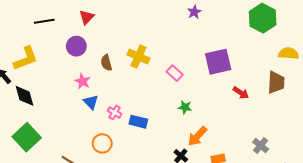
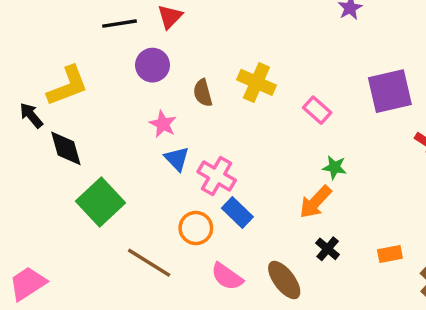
black line: (44, 21) -> (120, 24), moved
pink cross: (115, 112) -> (217, 176), size x1.5
blue rectangle: (138, 122) -> (237, 212), moved, turned 30
orange arrow: (197, 136) -> (315, 202), moved
green square: (27, 137) -> (101, 202), moved

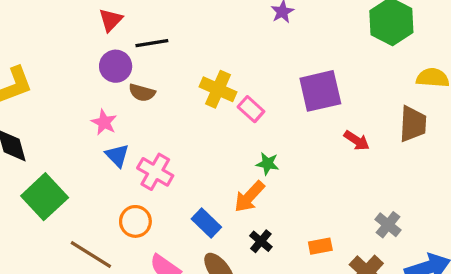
black line: (120, 24) -> (152, 43), moved
purple circle: (153, 65) -> (116, 66), moved
yellow cross: (256, 82) -> (218, 89), moved
brown semicircle: (203, 93) -> (142, 93), turned -60
blue rectangle: (237, 212) -> (206, 223), moved

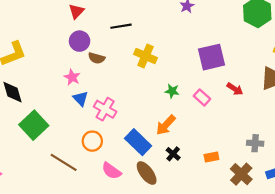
black line: (152, 43) -> (121, 26), moved
pink rectangle: (251, 109) -> (202, 97), moved
green star: (267, 164) -> (172, 91), moved
blue rectangle: (206, 223) -> (138, 142), size x1.4
gray cross: (388, 225) -> (255, 143), turned -35

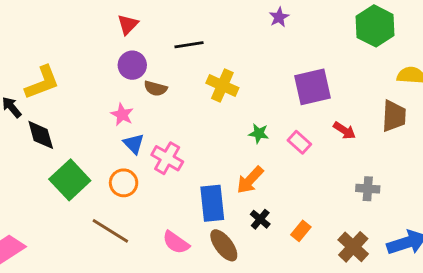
orange circle: (92, 141) -> (124, 183), moved
blue rectangle: (138, 142) -> (212, 203), turned 40
gray cross: (255, 143) -> (368, 189), moved
orange rectangle: (211, 157) -> (301, 231), moved, turned -40

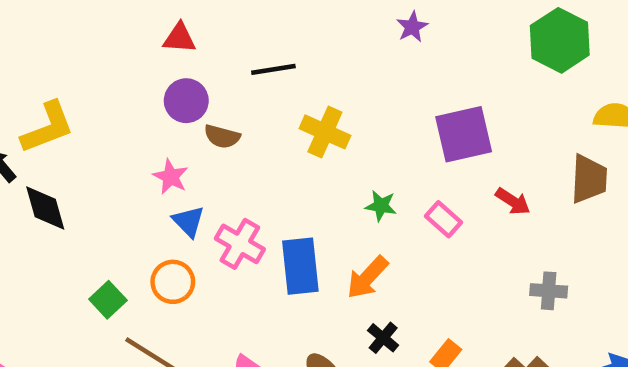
red triangle: (128, 24) -> (180, 38), turned 50
green square: (70, 180) -> (108, 300), moved, size x0.6
blue rectangle: (212, 203) -> (300, 266), moved

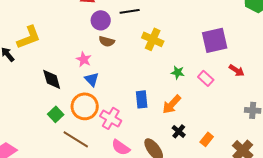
purple circle: (186, 101) -> (101, 20), moved
black diamond: (45, 208) -> (52, 79), moved
pink cross: (240, 244) -> (111, 118), moved
blue rectangle: (300, 266) -> (142, 99), size x0.7
orange circle: (173, 282) -> (85, 106), size x1.4

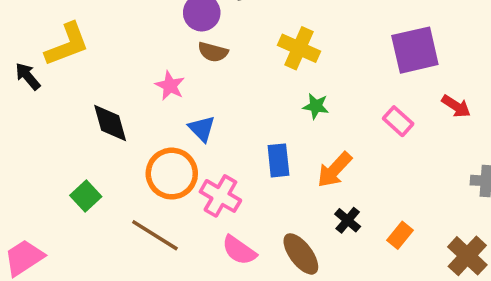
green star: (178, 72) -> (316, 106), moved
blue triangle: (92, 79) -> (202, 129), moved
green square: (56, 114) -> (86, 196), moved

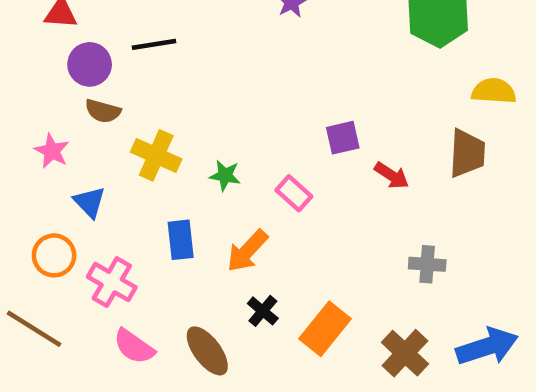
yellow cross: (299, 48) -> (156, 155), moved
purple square: (415, 50) -> (343, 138), moved, size x0.6
pink rectangle: (398, 121) -> (294, 193), moved
orange circle: (172, 174) -> (54, 255), size x0.7
orange rectangle: (400, 235) -> (325, 329), size x1.6

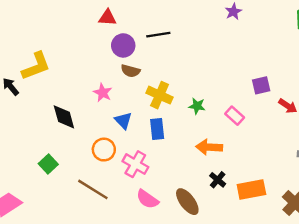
blue rectangle: (181, 240) -> (157, 129), moved
orange arrow: (247, 251) -> (209, 147), turned 50
orange rectangle: (325, 329) -> (251, 189), turned 40

